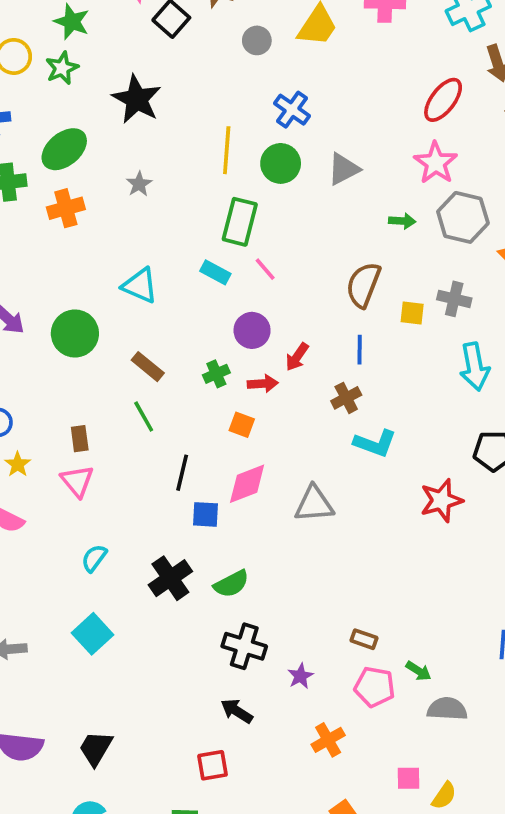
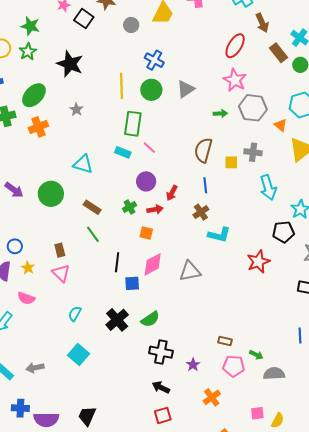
red square: (212, 765) -> (163, 415), moved

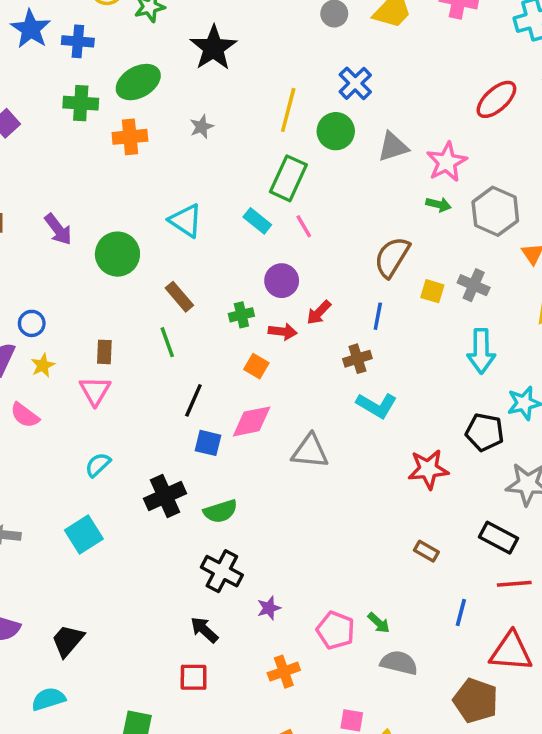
pink star: (235, 80) -> (447, 162), moved
brown rectangle: (225, 341) -> (426, 551), moved

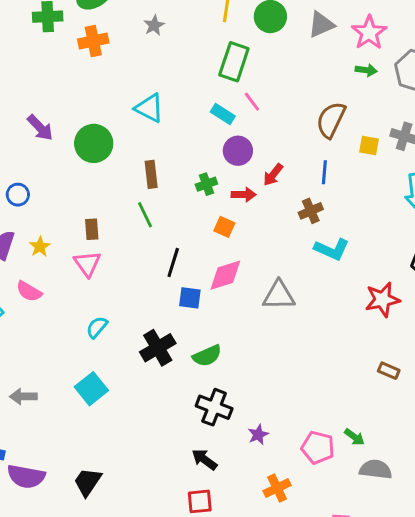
cyan rectangle: (257, 221) -> (223, 114), moved
brown rectangle: (179, 297) -> (151, 174), turned 40
blue circle: (32, 323) -> (18, 195), moved

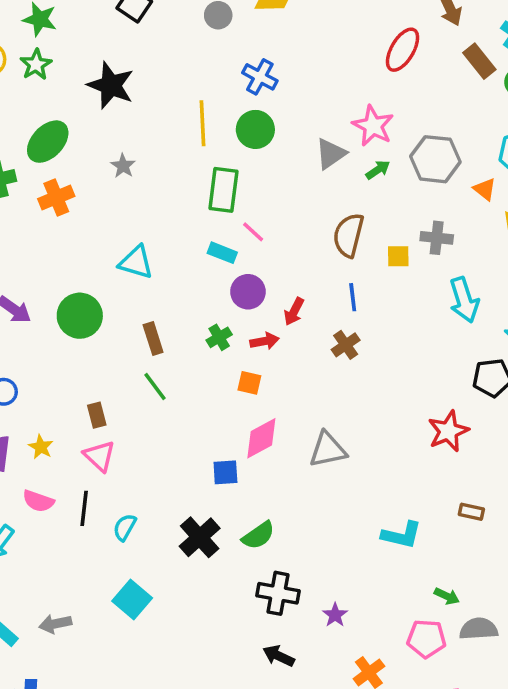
gray triangle: (321, 25) -> (331, 154), moved
green arrow: (366, 70) -> (378, 170), turned -30
cyan L-shape: (332, 249) -> (402, 535), moved
black line: (173, 263) -> (84, 508), moved
pink pentagon: (318, 447) -> (426, 639), moved

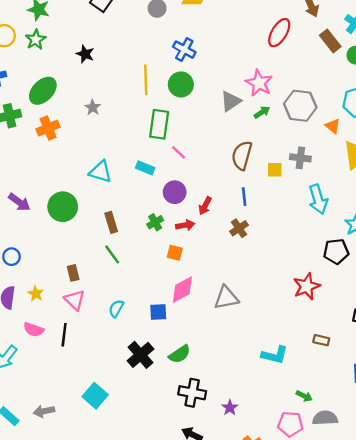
black star: (111, 85) -> (85, 54), size x0.6
cyan rectangle: (222, 253) -> (145, 168), moved
cyan semicircle: (125, 527) -> (116, 308), moved

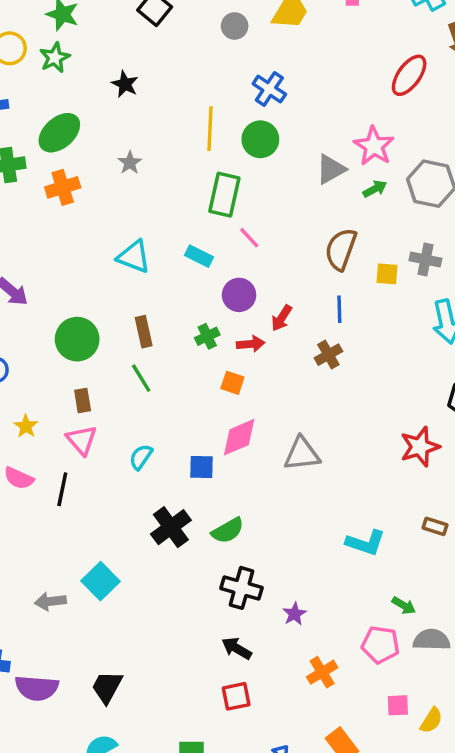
green circle: (63, 207) -> (77, 339), moved
gray arrow: (44, 411) -> (50, 601), moved

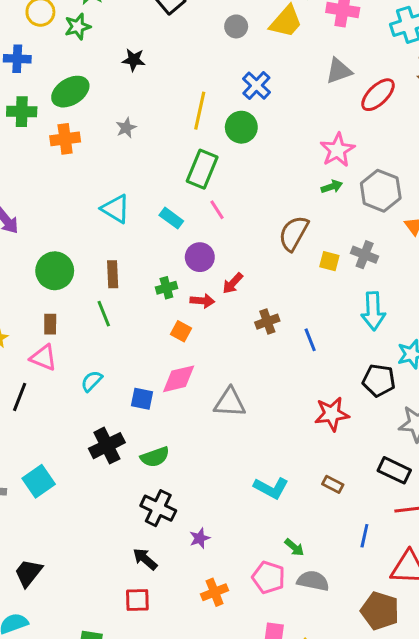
black star: (125, 84) -> (134, 60), turned -30
gray triangle: (331, 169) -> (339, 71), moved
blue line: (339, 309) -> (310, 340), moved, turned -30
pink triangle: (82, 440) -> (43, 358), turned -36

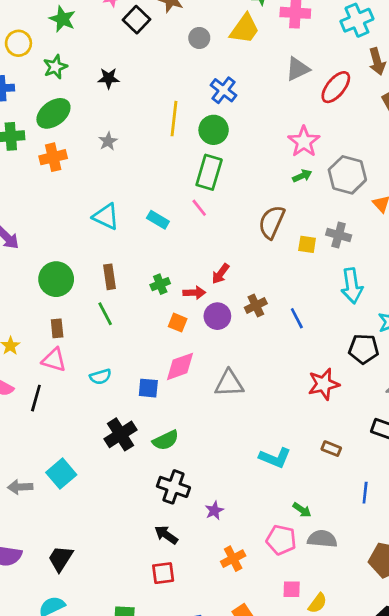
green star: (78, 27) -> (55, 67), moved
green rectangle: (202, 169) -> (209, 172), moved
purple circle: (200, 257) -> (217, 316), moved
cyan semicircle: (92, 381) -> (100, 377), turned -145

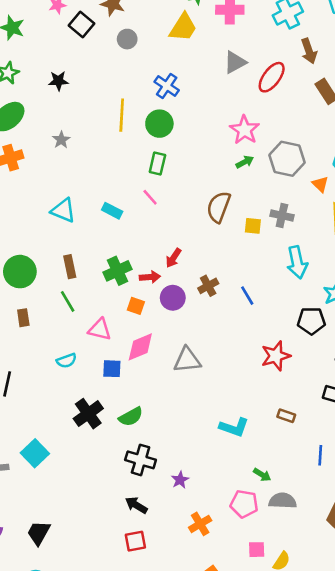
gray circle: (199, 38) -> (127, 39), moved
green rectangle: (209, 172) -> (157, 164), size x0.7
green cross: (160, 284) -> (118, 271), size x1.5
pink triangle: (54, 360) -> (100, 329), moved

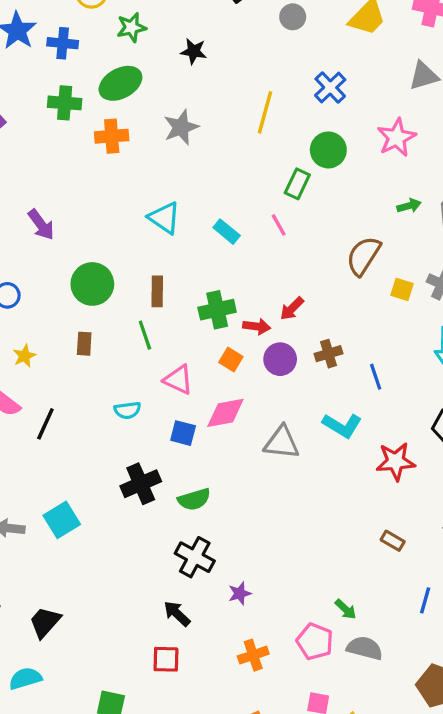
green circle: (159, 124) -> (328, 150), moved
pink star: (245, 130) -> (397, 138), moved
gray star: (61, 140) -> (181, 127), size x1.5
cyan L-shape: (234, 427) -> (342, 425), moved

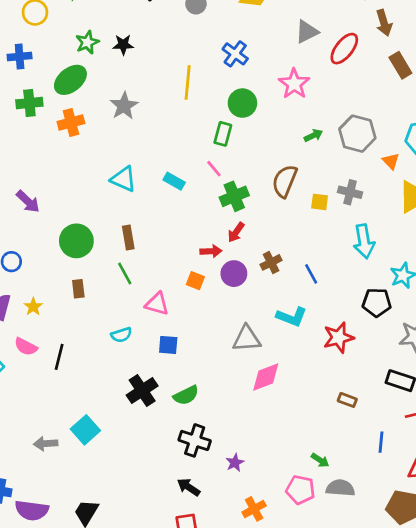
green star: (131, 27) -> (87, 42), moved
green cross: (217, 310) -> (234, 196), moved
pink diamond: (225, 413) -> (266, 377), moved

